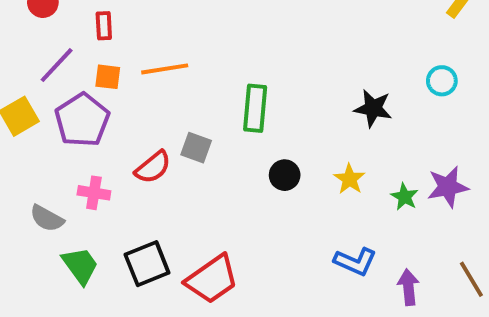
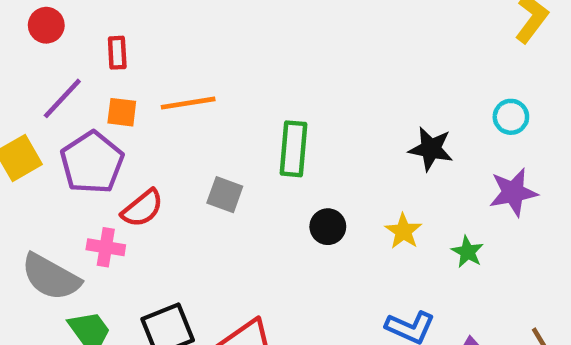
red semicircle: (153, 167) -> (142, 208), moved
purple star: (448, 187) -> (513, 192), moved
gray semicircle: (47, 218) -> (51, 277), size x1.5

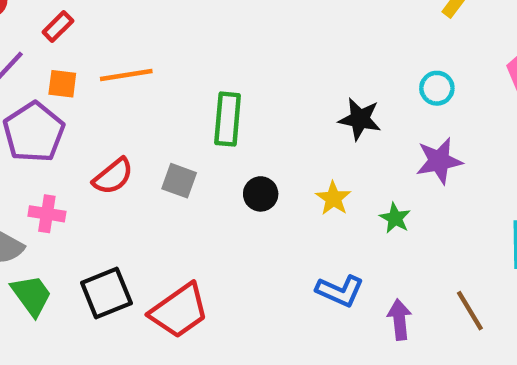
red rectangle: (117, 53) -> (58, 26), turned 48
gray square: (225, 195) -> (179, 181), moved
red semicircle: (142, 208) -> (113, 176), moved

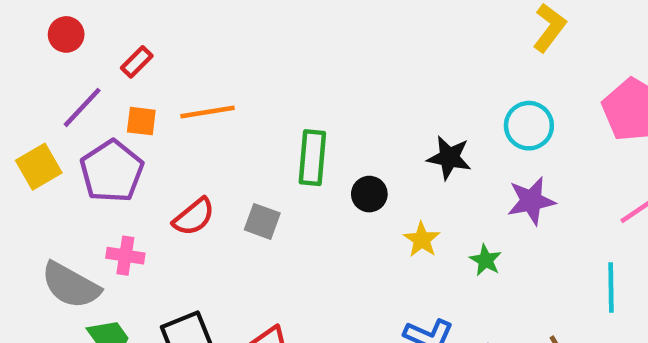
cyan circle: (437, 88) -> (529, 126), size x1.4
black circle: (261, 194) -> (369, 194), moved

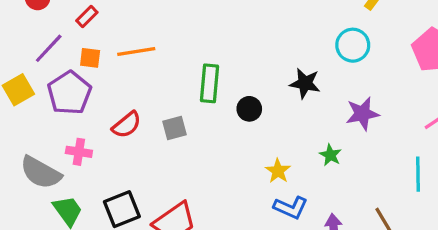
cyan circle: (529, 126) -> (353, 45), moved
gray square: (262, 221) -> (174, 128), turned -35
yellow star: (422, 240) -> (278, 171), moved

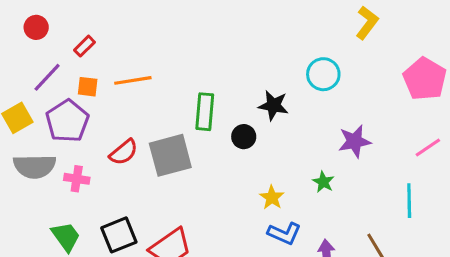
cyan circle: (353, 45) -> (323, 74), moved
black star: (305, 83) -> (273, 105), moved
gray square: (174, 128) -> (170, 155), size x1.8
gray semicircle: (41, 173) -> (35, 166), moved, turned -30

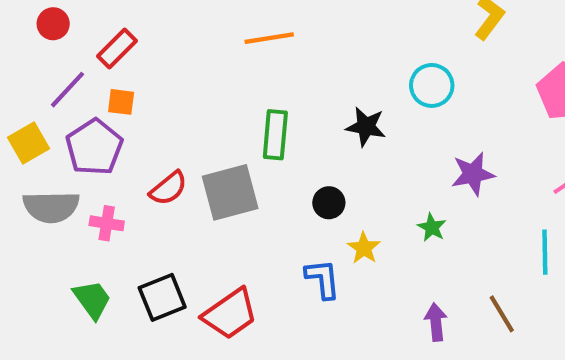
red rectangle: (85, 46) -> (117, 48), size x1.4
orange line: (133, 80) -> (269, 38), moved
black circle: (244, 137) -> (329, 203), moved
blue L-shape: (284, 233) -> (323, 279), moved, turned -120

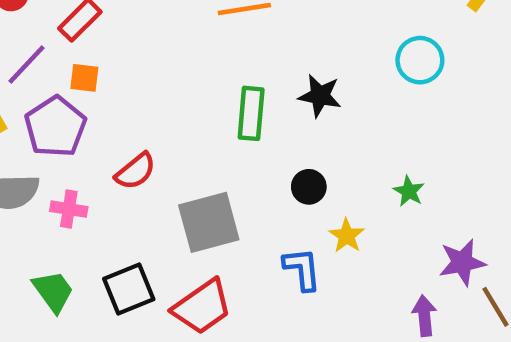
black star: (366, 127) -> (320, 96), moved
purple star: (473, 174) -> (462, 262), moved
gray square: (230, 192) -> (209, 222), moved
green star: (432, 227) -> (409, 191), moved

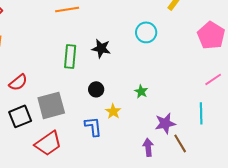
black square: (129, 289) -> (20, 116), moved

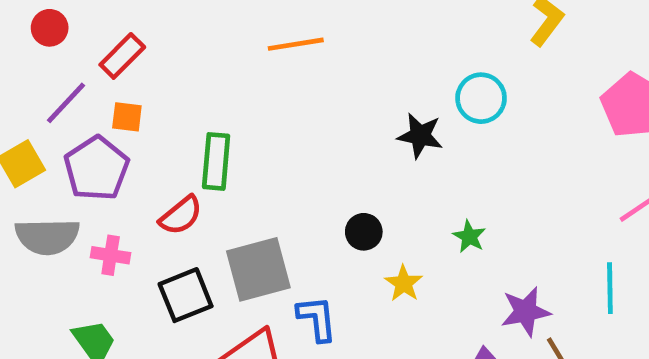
black star: (101, 48) -> (420, 136), moved
green rectangle: (70, 56) -> (216, 161), moved
blue L-shape: (93, 126) -> (317, 319), moved

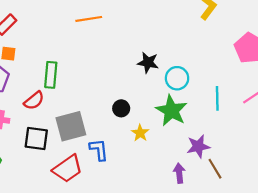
cyan circle: (481, 98) -> (177, 78), moved
green star: (469, 236) -> (171, 111), size x2.0
cyan line: (610, 288) -> (217, 98), moved
black square: (186, 295) -> (36, 139), turned 30

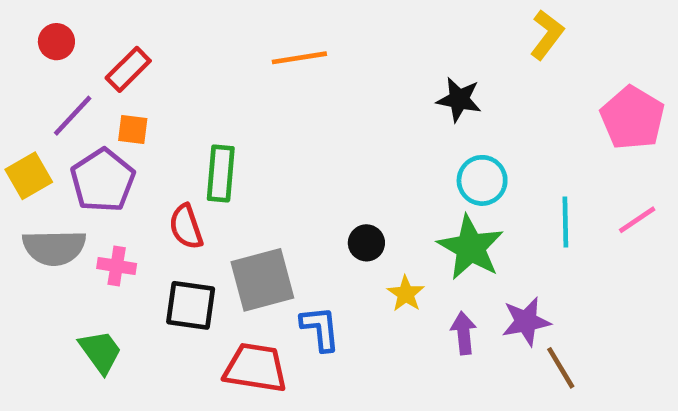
black star: (148, 63) -> (459, 99), moved
red semicircle: (34, 101) -> (186, 227), turned 110
red trapezoid: (68, 169) -> (255, 368), turned -136
purple arrow: (179, 173) -> (464, 333), moved

